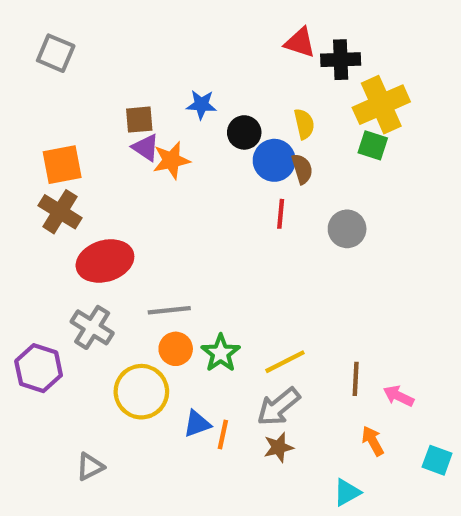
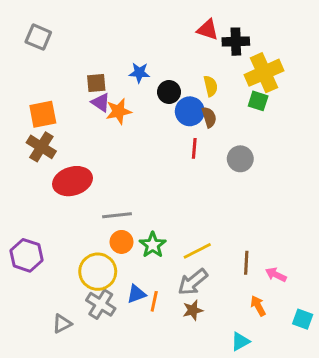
gray cross: (92, 327) -> (101, 304), moved

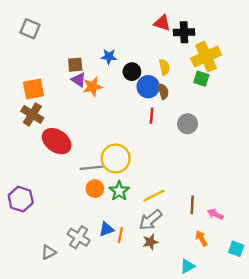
red ellipse: (72, 181) -> (57, 141), turned 52
yellow circle: (98, 272) -> (116, 158), moved

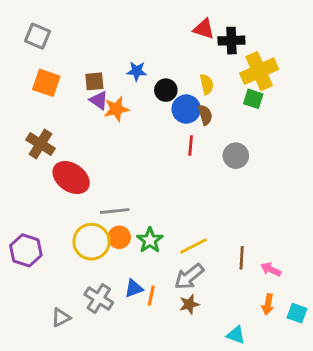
orange square: (33, 89) -> (46, 83), moved, turned 30
yellow circle: (116, 158) -> (91, 242), moved
orange arrow: (201, 238) -> (268, 304), moved, turned -140
cyan triangle: (188, 266) -> (236, 335), turned 49

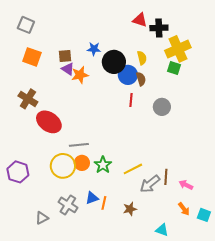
black circle: (166, 90) -> (114, 62), size x1.5
gray arrow: (189, 277) -> (150, 184), moved
orange arrow: (268, 304) -> (184, 209), turned -48

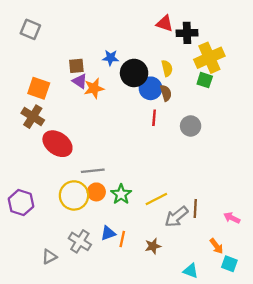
orange square: (32, 57) -> (39, 88), moved
pink arrow: (186, 185) -> (232, 218), moved
cyan square: (204, 215) -> (229, 264), moved

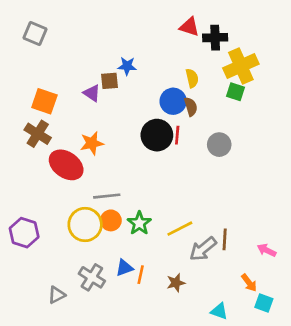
brown square: (76, 66) -> (109, 81), moved
black circle: (134, 73) -> (157, 135), moved
orange star: (94, 88) -> (92, 143), moved

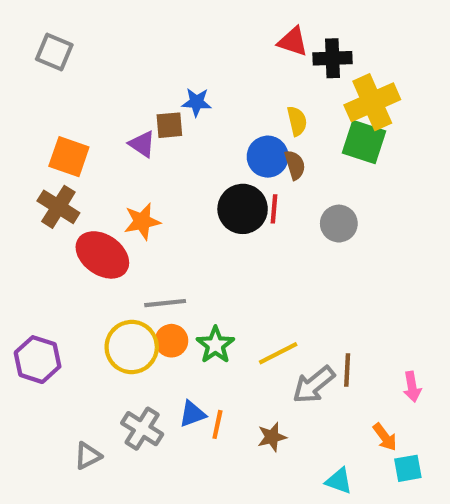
green square: (235, 92) -> (364, 142), size x1.5
pink arrow: (267, 250) -> (412, 387), turned -126
cyan square: (264, 303) -> (408, 468), turned -30

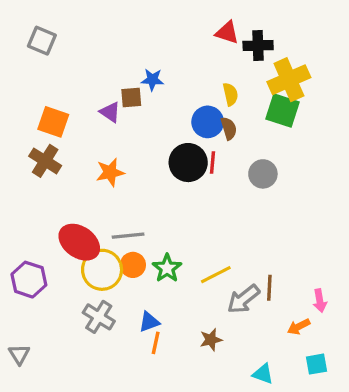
red ellipse: (102, 255) -> (79, 242), moved
orange line: (217, 424) -> (156, 343), moved
gray cross: (142, 429) -> (99, 317), moved
orange arrow: (385, 437) -> (299, 327), moved, turned 100
gray triangle: (88, 456) -> (19, 354), moved, turned -35

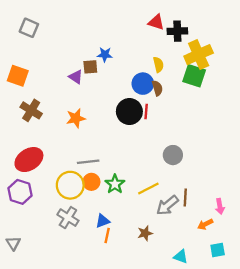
orange square: (53, 122) -> (18, 76), moved
gray circle: (263, 174) -> (173, 155), moved
red ellipse: (79, 242) -> (29, 160), moved, turned -68

